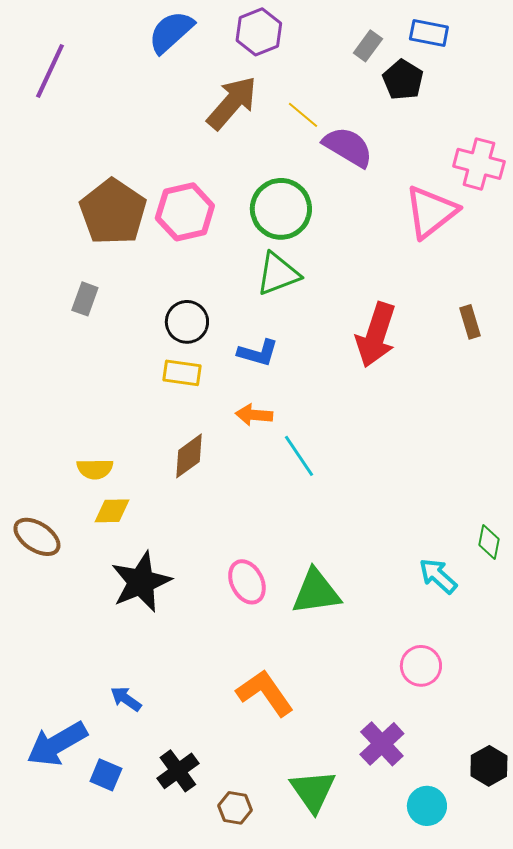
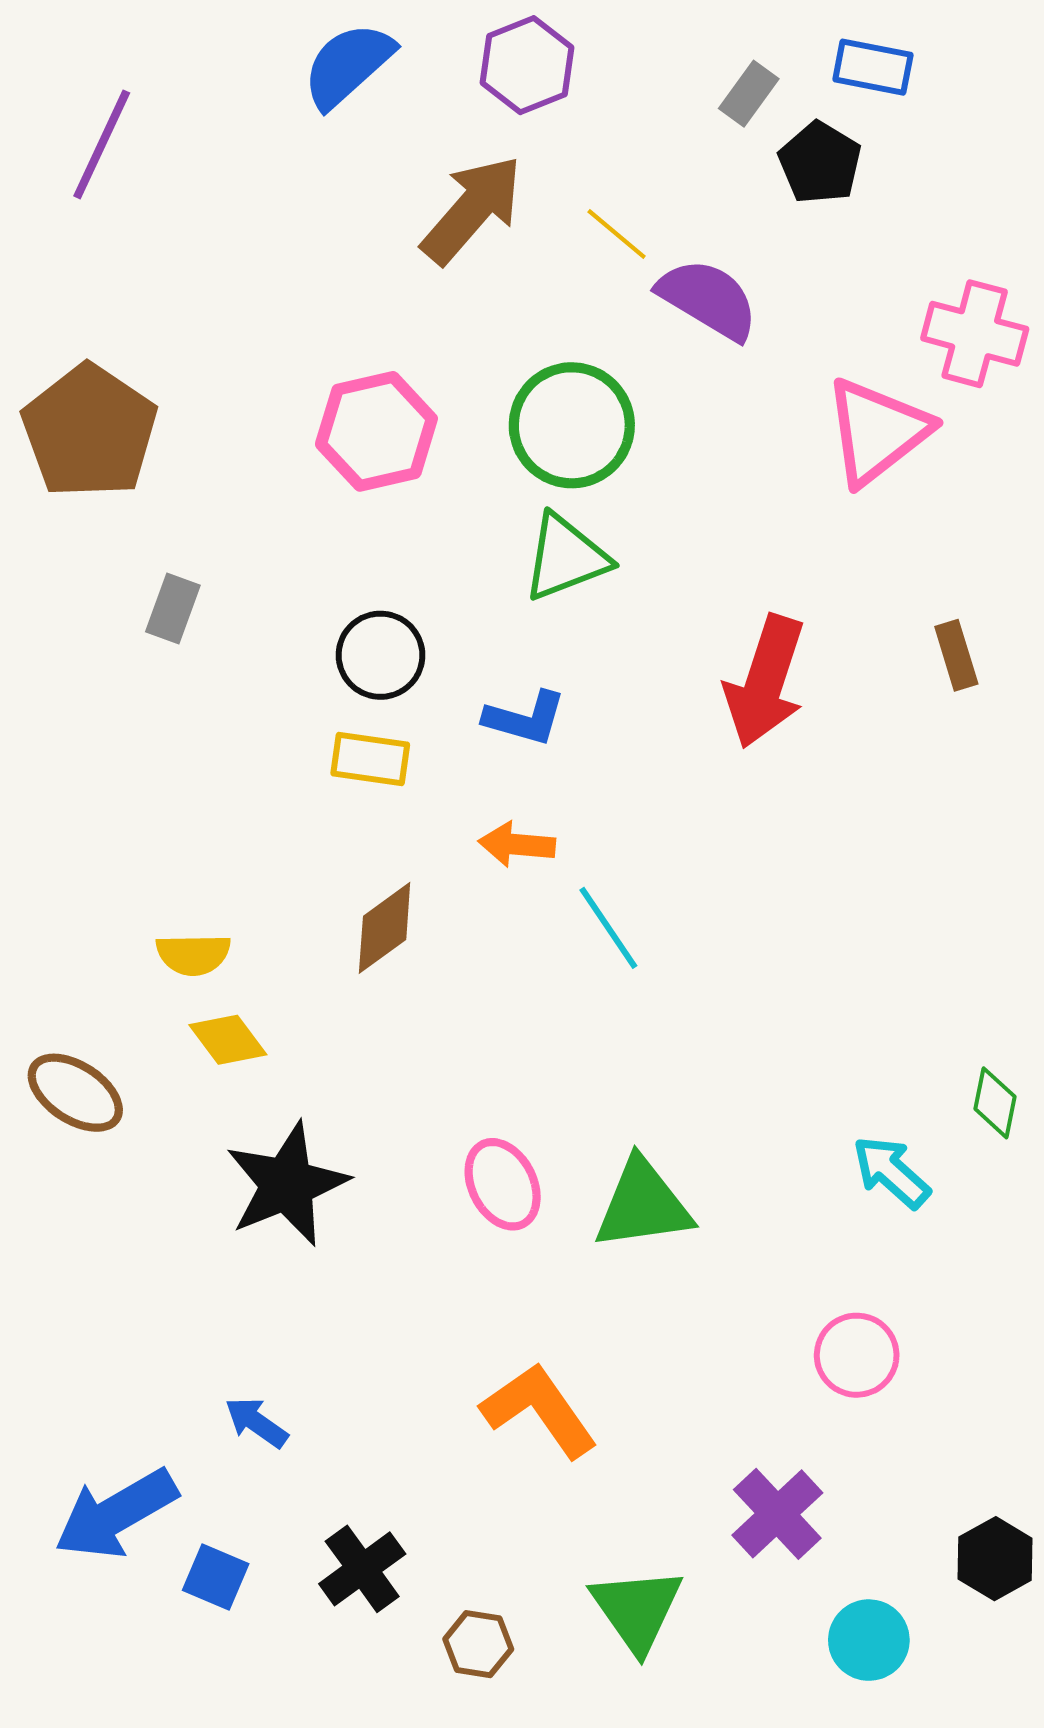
brown pentagon: (113, 212) -> (90, 431), moved
yellow diamond: (112, 511) -> (228, 1040), turned 54

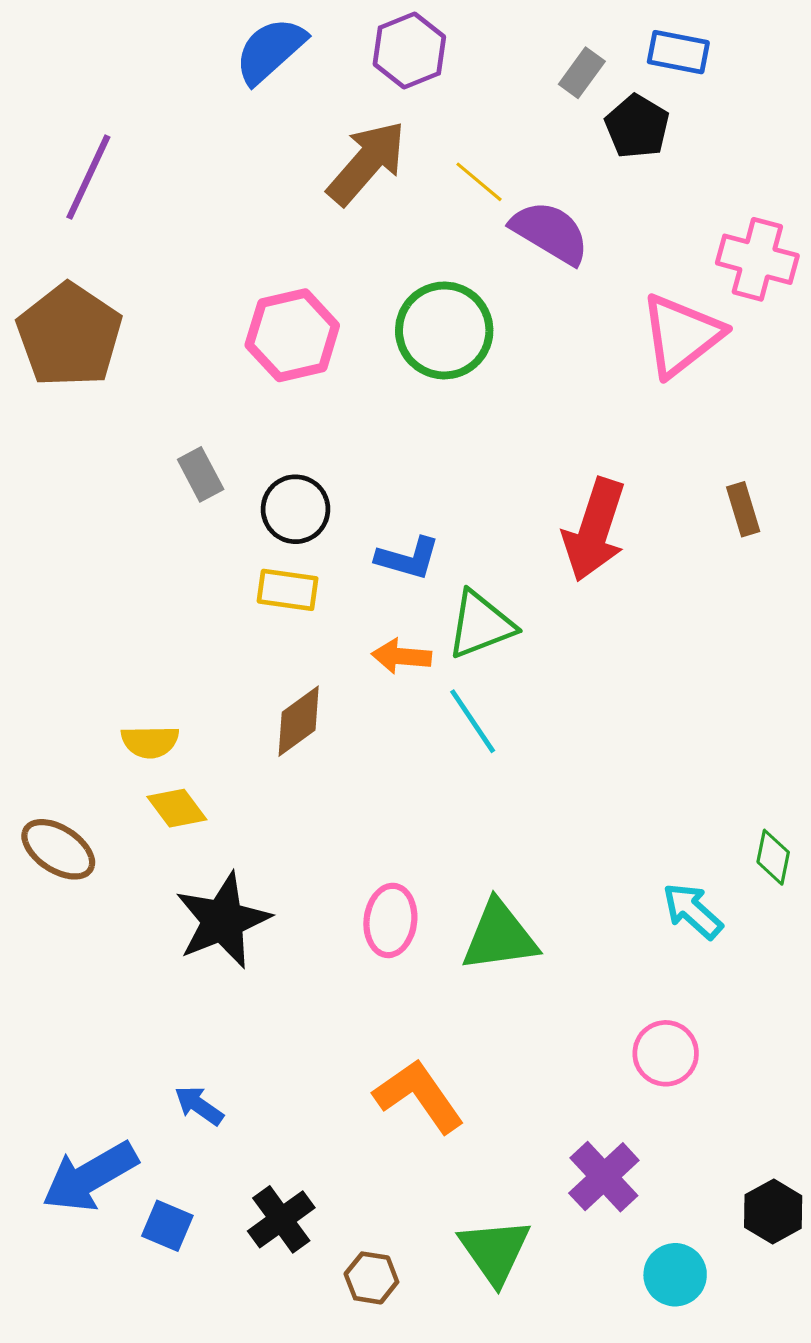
purple line: (102, 144) -> (88, 177), moved
green triangle: (566, 558) -> (481, 625), moved
gray rectangle: (173, 608) -> (201, 474), moved, turned -48
pink ellipse: (503, 1184) -> (390, 920), turned 34

